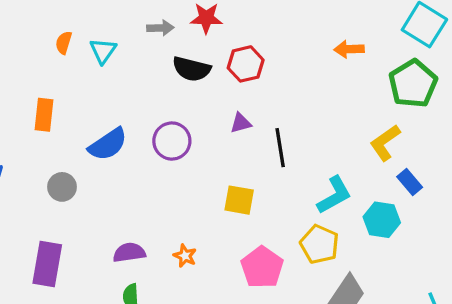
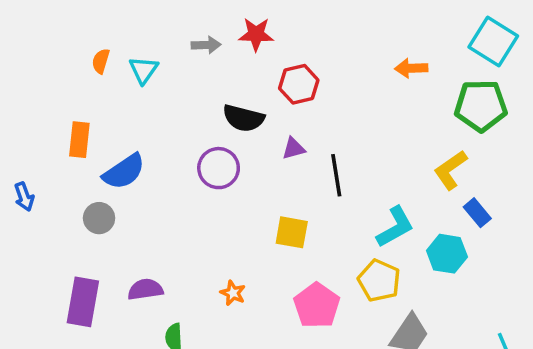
black semicircle: (192, 69) -> (244, 118), moved
green pentagon: (413, 84) -> (481, 106), turned 30
blue semicircle: (108, 144) -> (124, 172), moved
purple semicircle: (129, 253) -> (145, 289), moved

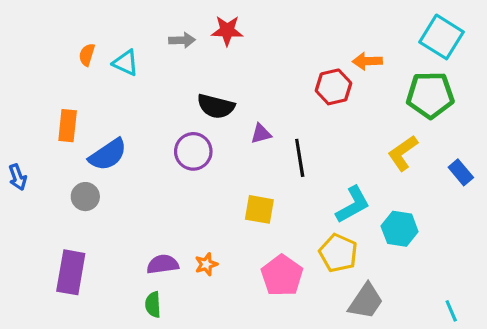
cyan triangle: (144, 70) -> (126, 63), turned -40
red hexagon: (299, 84) -> (334, 87), moved
blue rectangle: (477, 213) -> (461, 172), moved
purple semicircle: (145, 289) -> (163, 264), moved
orange star: (233, 293) -> (206, 264), turned 30

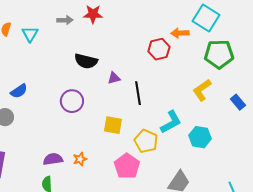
cyan square: (441, 37) -> (206, 18), moved
cyan triangle: (126, 63) -> (30, 34), turned 36
purple circle: (193, 151) -> (72, 101), moved
blue semicircle: (108, 155) -> (19, 91), size x0.7
yellow pentagon: (338, 253) -> (146, 141), moved

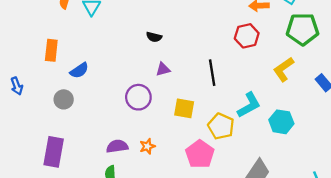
red hexagon: (159, 49) -> (247, 36), moved
black semicircle: (86, 61) -> (154, 37), size x0.6
purple triangle: (114, 78) -> (163, 69), moved
purple circle: (72, 101) -> (138, 97), moved

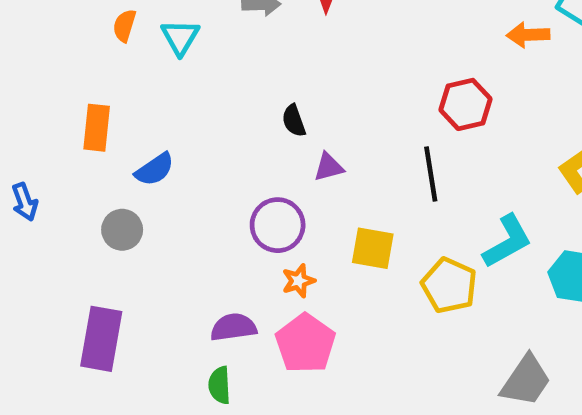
red hexagon: (247, 36) -> (465, 104), moved
black semicircle: (154, 37) -> (294, 121), moved, turned 56
orange star: (147, 146) -> (298, 281), moved
pink pentagon: (200, 154) -> (305, 343), moved

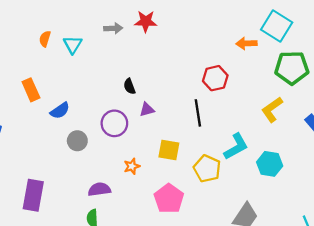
orange rectangle: (97, 128) -> (31, 90), turned -30
purple circle: (278, 225) -> (114, 123), moved
gray circle: (122, 230) -> (77, 141), moved
pink pentagon: (305, 343) -> (169, 199), moved

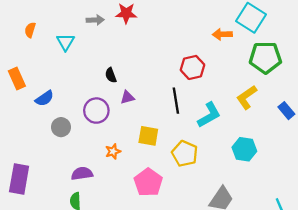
cyan triangle: (73, 45) -> (65, 42), moved
cyan L-shape: (236, 147) -> (209, 115), moved

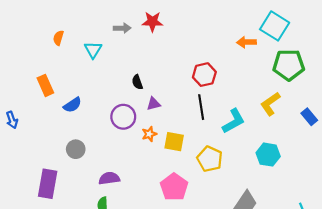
red hexagon: (192, 67) -> (204, 75), moved
gray circle: (61, 127) -> (76, 149), moved
orange star: (113, 151) -> (149, 134), moved

